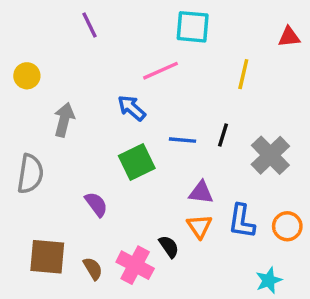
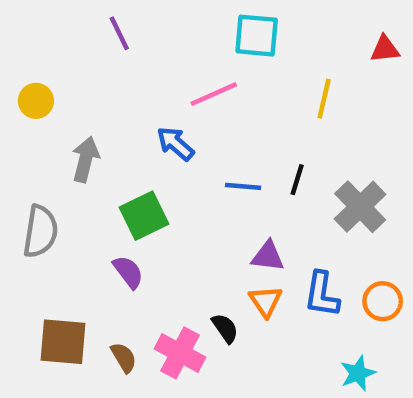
green square: (137, 162) -> (144, 216), moved

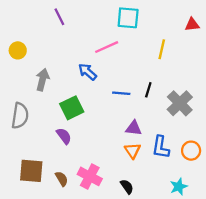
black semicircle: (225, 328) -> (127, 187), moved

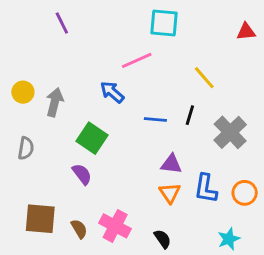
purple line: (59, 17) -> (62, 23), moved
yellow line: (162, 49) -> (204, 78), moved, turned -54
yellow circle: (18, 50) -> (23, 92), moved
green square: (72, 108) -> (92, 138), turned -30
gray semicircle: (20, 116) -> (26, 148), size x0.7

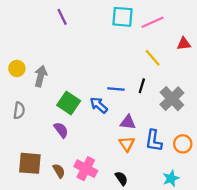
purple line: (62, 23) -> (62, 17), moved
red triangle: (246, 32) -> (184, 44), moved
pink line: (137, 60) -> (153, 22), moved
blue arrow: (112, 92) -> (99, 105), moved

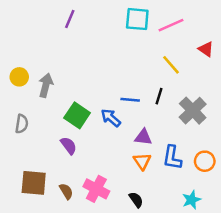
purple line: (62, 17) -> (70, 19), turned 49
red triangle: (184, 44) -> (206, 49), turned 40

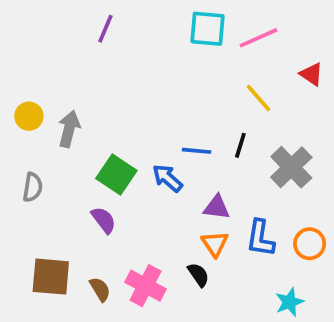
black semicircle: (136, 200) -> (198, 275), moved

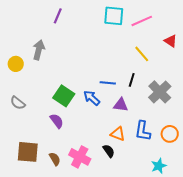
gray arrow: (69, 129) -> (39, 50), moved
gray semicircle: (33, 187) -> (18, 103), turned 119
purple triangle: (217, 207) -> (121, 105), moved
orange triangle: (215, 244) -> (118, 134), turned -35

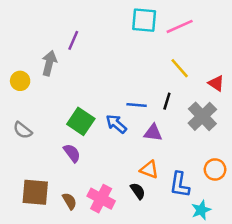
purple line: (58, 16) -> (73, 40), moved
red triangle: (171, 41) -> (216, 83), moved
blue L-shape: (143, 131) -> (180, 185), moved

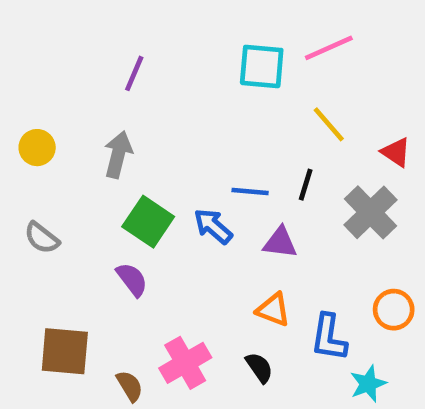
cyan square: (144, 20) -> (262, 66), moved
gray arrow: (49, 63) -> (118, 154), moved
black semicircle: (138, 191) -> (259, 368), moved
pink cross: (101, 199) -> (185, 363), turned 32
brown semicircle: (69, 201) -> (130, 386), moved

